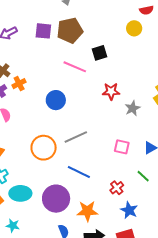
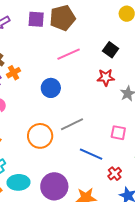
black square: (99, 53) -> (111, 50), moved, turned -35
pink line: (75, 67) -> (69, 54), turned -45
blue line: (79, 172) -> (91, 154), moved

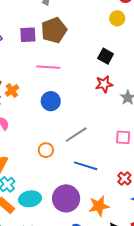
pink line: (69, 54) -> (48, 67), moved, turned 35
orange circle: (40, 136) -> (46, 150), size x0.6
blue line: (91, 154) -> (86, 166), moved

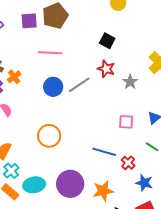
red star: (104, 84) -> (106, 69), turned 30
gray line: (76, 135) -> (79, 85), moved
orange circle: (46, 150) -> (49, 136), size x1.5
blue line: (86, 166) -> (104, 152), moved

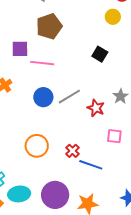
purple square: (29, 21) -> (20, 49), moved
red star: (106, 69) -> (96, 108), moved
red cross: (128, 163) -> (72, 151), moved

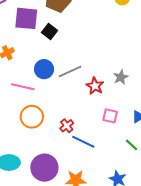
purple square: (20, 49) -> (26, 18), size x1.4
black square: (100, 54) -> (49, 31), moved
pink line: (42, 63) -> (23, 87), moved

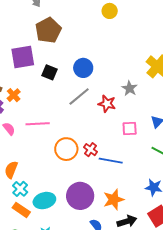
black square: (49, 31) -> (49, 72), moved
blue circle: (44, 69) -> (83, 68), moved
orange circle: (32, 117) -> (66, 149), moved

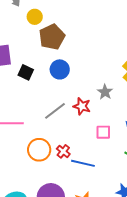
yellow circle: (110, 11) -> (35, 17), moved
brown pentagon: (48, 30) -> (52, 37), moved
gray line: (79, 96) -> (55, 111), moved

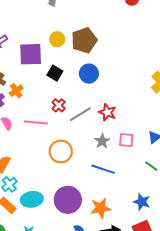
yellow circle: (35, 17) -> (57, 39), moved
gray star: (105, 92) -> (102, 141), moved
red cross: (63, 151) -> (59, 105), moved

